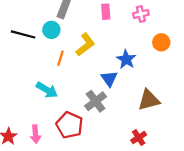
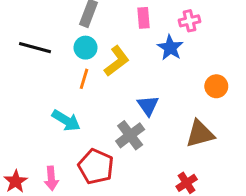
cyan circle: (51, 30) -> (86, 48), moved
orange circle: (161, 42) -> (216, 86), moved
blue star: (126, 59) -> (170, 48), moved

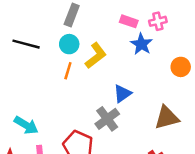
pink rectangle: (143, 18) -> (129, 21), moved, turned -66
orange circle: (216, 86) -> (181, 67), moved
blue triangle: (148, 106) -> (122, 94), turned 30
cyan arrow: (66, 120) -> (26, 125), moved

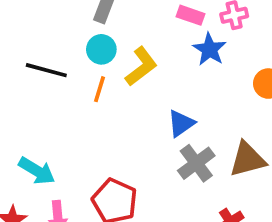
black line: (26, 44) -> (46, 70), moved
gray cross: (107, 119) -> (196, 163), moved

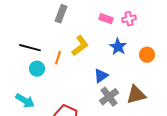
cyan circle: (101, 49) -> (37, 69), moved
blue star: (209, 49) -> (118, 47), moved

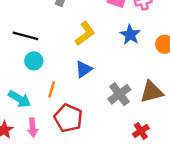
orange line: (58, 58) -> (52, 89), moved
blue triangle: (101, 76) -> (84, 69), moved

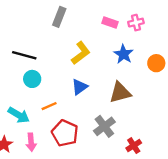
orange line: (52, 89) -> (49, 106), turned 49
brown triangle: (152, 92) -> (120, 93), moved
gray cross: (119, 94) -> (104, 126), moved

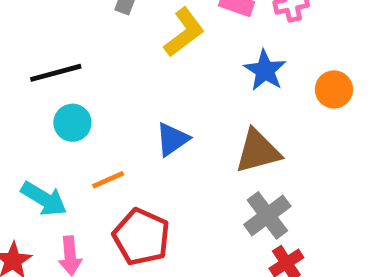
yellow L-shape: (81, 53) -> (184, 32), moved
black line: (24, 55) -> (56, 73), turned -30
gray cross: (104, 126) -> (267, 215), moved

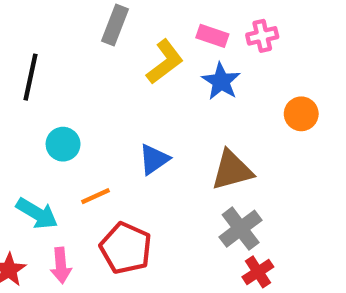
blue star: (265, 70) -> (221, 81), moved
black line: (56, 73) -> (31, 77), moved, turned -63

